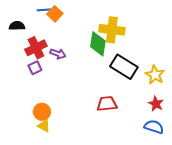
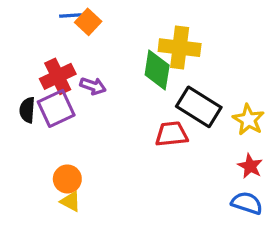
black semicircle: (17, 26) -> (27, 110), moved, turned -84
purple square: (35, 68) -> (56, 108), size x1.6
red trapezoid: (107, 104) -> (172, 134), moved

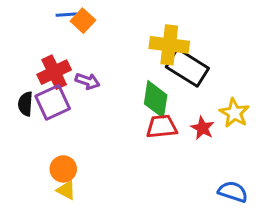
green diamond: (157, 70) -> (156, 99), moved
black rectangle: (199, 107) -> (187, 68), moved
red star: (250, 166) -> (203, 128), moved

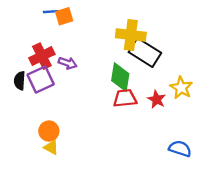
orange square: (83, 21) -> (64, 16), turned 30

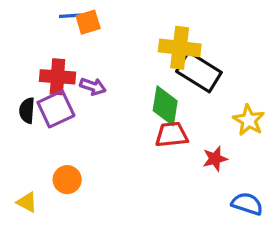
red cross: (42, 56) -> (57, 77), turned 30
red star: (157, 99) -> (215, 159), moved, turned 30
yellow triangle: (51, 147) -> (27, 202), moved

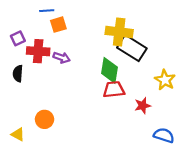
orange square: (88, 22) -> (58, 25), moved
purple square: (56, 109) -> (18, 38), moved, size x0.6

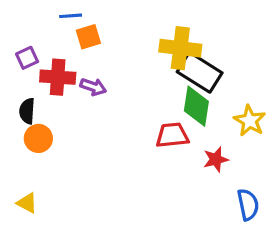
green diamond: (110, 70) -> (196, 106), moved
orange circle: (45, 119) -> (38, 138), moved
blue semicircle: (164, 135) -> (248, 205), turned 60

